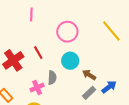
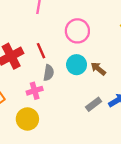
brown arrow: (89, 75) -> (98, 69), moved
gray semicircle: (52, 78) -> (49, 73), moved

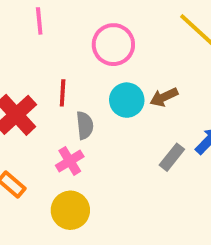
red line: (41, 51) -> (63, 93), turned 42
brown arrow: (98, 69) -> (164, 97), turned -49

